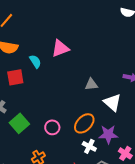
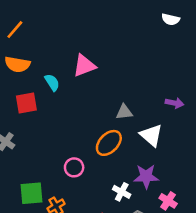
green square: (19, 123) -> (32, 193), moved, turned 36
orange ellipse: (84, 123) -> (109, 143), moved

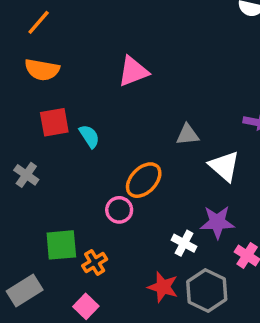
cyan semicircle: (52, 82) -> (89, 136), moved
orange ellipse: (109, 143) -> (144, 180), moved

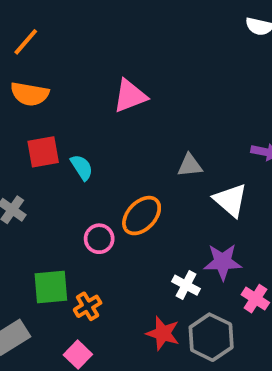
pink circle: (119, 210) -> (99, 239), moved

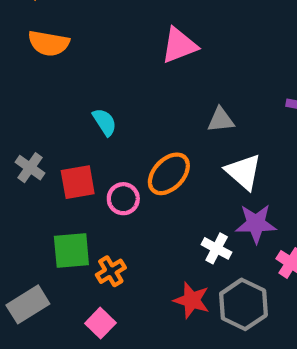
pink triangle: (130, 96) -> (179, 45), moved
red square: (43, 152) -> (78, 182), moved
white triangle: (230, 200) -> (243, 172), moved

